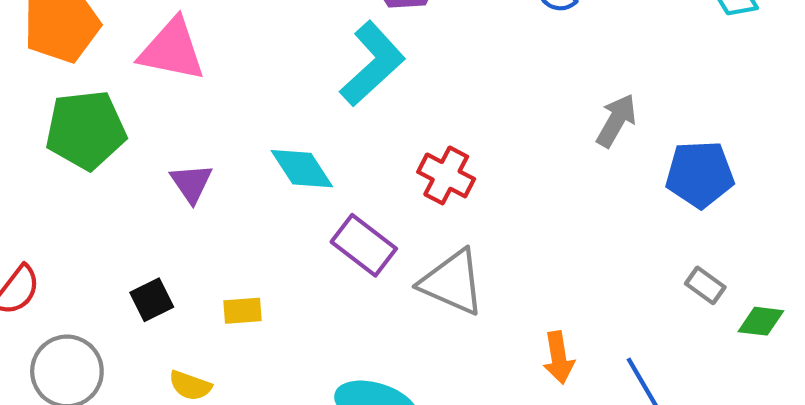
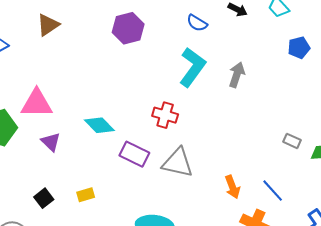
pink triangle: (172, 50) -> (37, 103), moved
cyan L-shape: (372, 64) -> (192, 67), moved
blue pentagon: (700, 174) -> (299, 48), moved, size x0.7

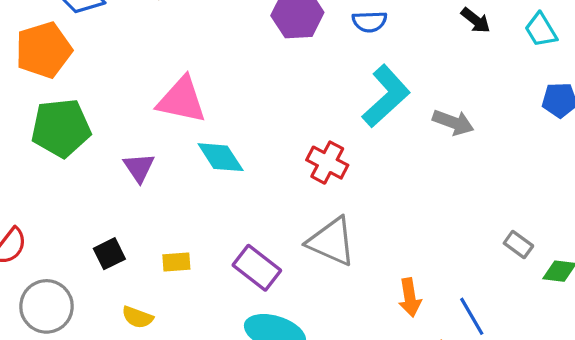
blue semicircle: (197, 23) -> (370, 22), moved, turned -45
gray arrow: (237, 75) -> (453, 122), turned 80
pink triangle: (37, 103) -> (182, 100), moved
purple rectangle: (134, 154) -> (257, 268), moved

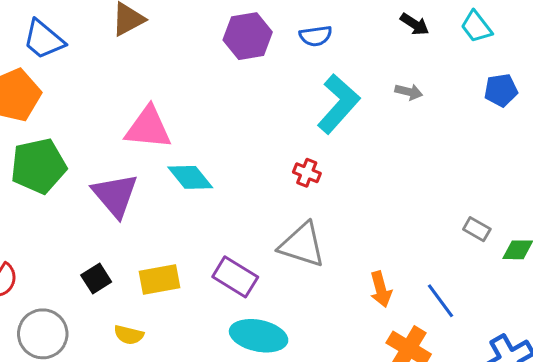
gray arrow: (453, 122) -> (409, 92), moved, size x0.7
red cross: (327, 163) -> (307, 173), moved, size x0.7
purple triangle: (139, 168) -> (115, 195), size x1.6
yellow rectangle: (176, 262) -> (159, 279), size x1.5

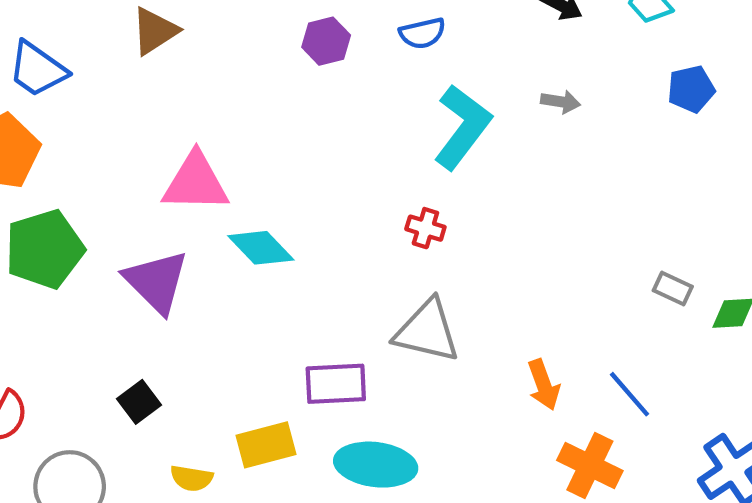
purple hexagon: (248, 36) -> (326, 41), size x0.7
purple rectangle: (235, 277) -> (336, 384), turned -30
yellow rectangle: (159, 279) -> (266, 445), moved

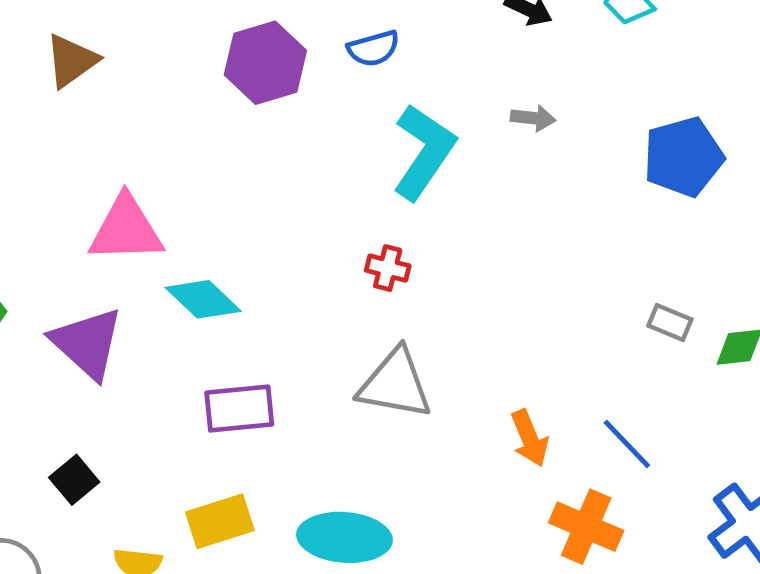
purple hexagon: (326, 41) -> (265, 63), size x1.5
blue pentagon: (691, 89) -> (683, 157), moved, size x1.5
purple rectangle: (336, 384) -> (239, 408), moved

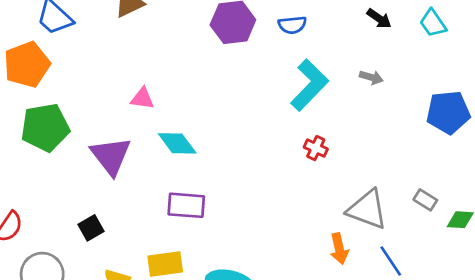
pink triangle: (126, 229) -> (142, 98), size x0.6
red cross: (388, 268) -> (316, 148), moved
gray triangle: (395, 384) -> (367, 209), moved

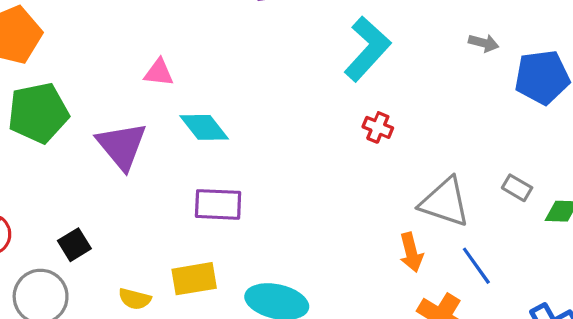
gray arrow: (371, 77) -> (484, 43), moved
black square: (91, 228) -> (74, 245), moved

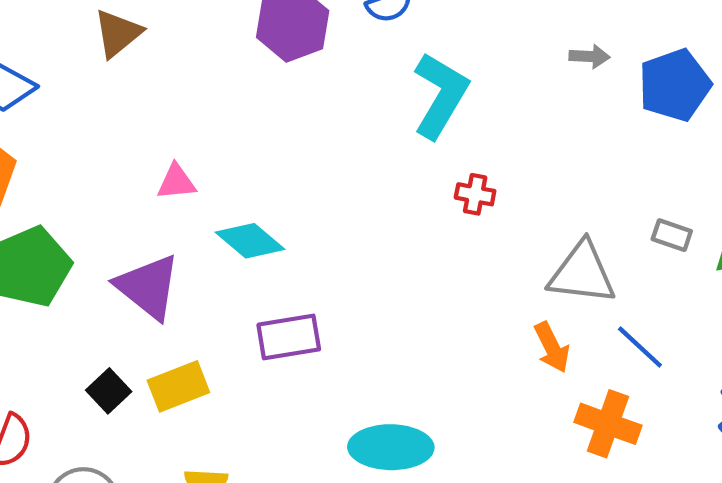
black square: (74, 245) -> (109, 391), moved
yellow rectangle: (194, 279) -> (178, 386), moved

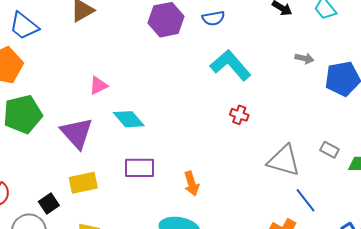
cyan L-shape: (440, 95) -> (231, 65), turned -81
pink triangle: (176, 182) -> (98, 85), turned -30
orange arrow: (552, 347) -> (192, 184), moved
black square: (109, 391) -> (49, 204), moved

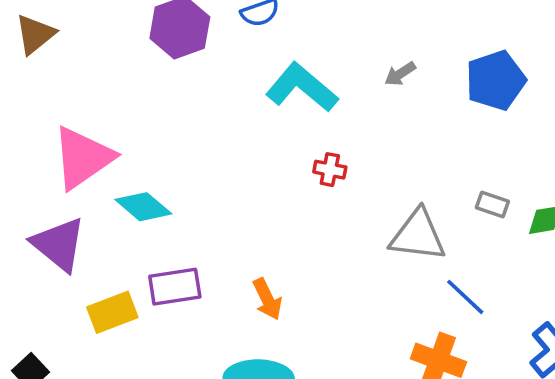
gray arrow: (304, 58) -> (400, 74), moved, turned 144
pink triangle: (98, 85) -> (83, 158), size x2.0
yellow rectangle: (83, 183) -> (112, 312), moved

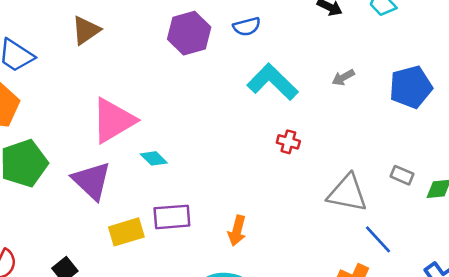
cyan diamond: (143, 207) -> (154, 158), size x0.7
orange arrow: (267, 299) -> (237, 231), turned 36

